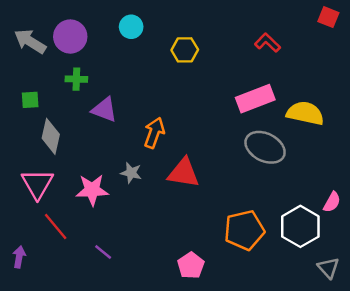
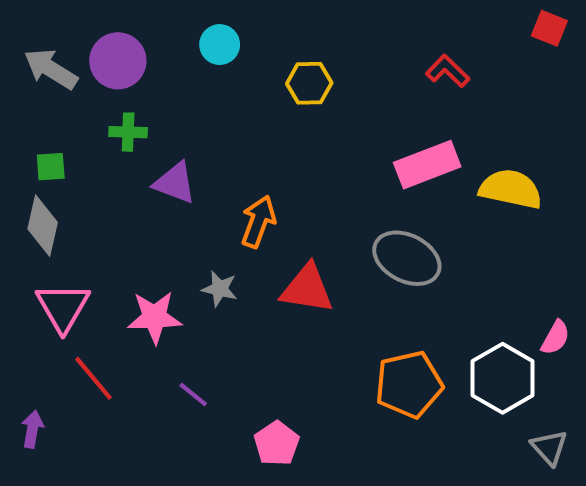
gray diamond: (51, 136) -> (43, 226), moved
gray ellipse: (265, 147) -> (407, 258), moved
purple line: (103, 252) -> (193, 395), moved
pink pentagon: (191, 265) -> (277, 443), moved

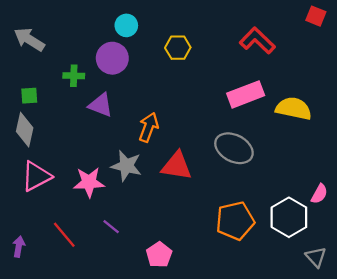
purple circle: (118, 61) -> (112, 58), moved
red L-shape: (448, 71) -> (257, 41), size x1.4
gray star: (220, 289) -> (126, 166), size x1.5
pink triangle: (63, 307) -> (36, 176), turned 32
red line: (93, 378) -> (64, 235), moved

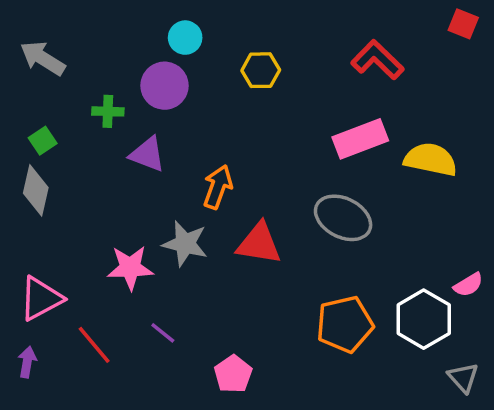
green square: (29, 96) -> (43, 141), turned -30
pink triangle: (36, 176) -> (41, 299), moved
pink semicircle: (319, 194) -> (468, 285), turned 30

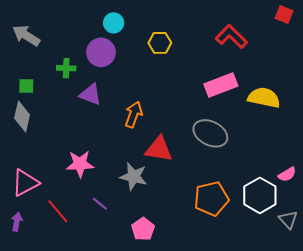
green square: (43, 141) -> (26, 86), turned 35
gray star: (185, 244) -> (134, 176), moved
gray triangle: (463, 378) -> (288, 220), moved

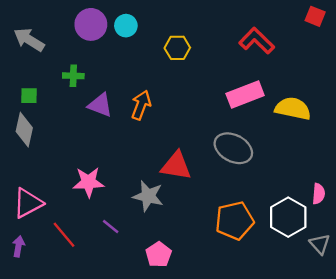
purple circle: (101, 52) -> (91, 24), moved
orange arrow: (134, 114) -> (141, 105), moved
pink semicircle: (287, 174) -> (319, 194), turned -54

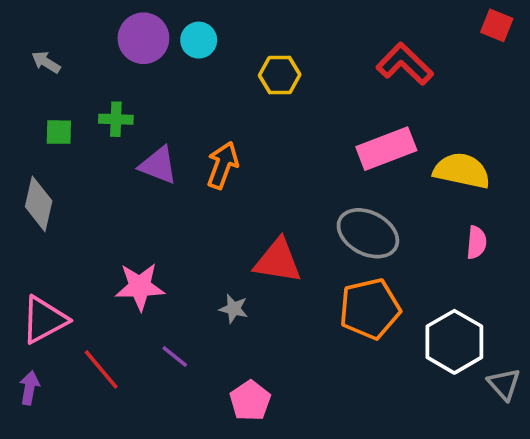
gray arrow: (29, 40) -> (46, 62), size x0.6
green square: (29, 96) -> (59, 132), moved
pink semicircle: (319, 194) -> (476, 242), moved
gray star: (148, 196) -> (234, 309), size x0.6
orange pentagon: (235, 221) -> (370, 309), moved

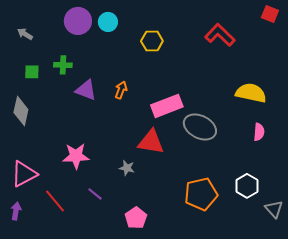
pink rectangle: (386, 149) -> (167, 106), moved
orange arrow: (223, 165) -> (121, 90), size x0.7
orange pentagon: (370, 309) -> (201, 194), moved
white hexagon: (454, 342) -> (247, 186), size x0.7

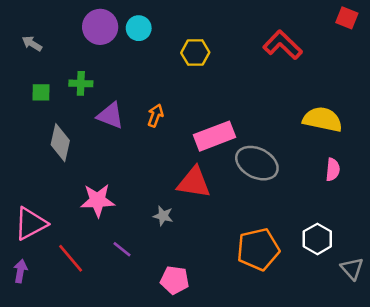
gray diamond: (21, 111) -> (60, 143), moved
pink pentagon: (136, 218) -> (175, 280), turned -30

